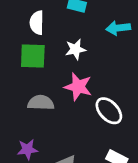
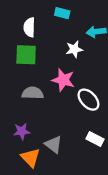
white star: (76, 49) -> (74, 49), moved

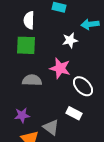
white rectangle: (95, 139) -> (74, 113), moved

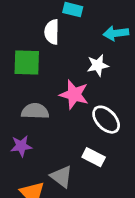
white semicircle: (29, 20) -> (52, 32), moved
white star: (70, 40) -> (98, 65), moved
purple star: (22, 115) -> (21, 146), moved

